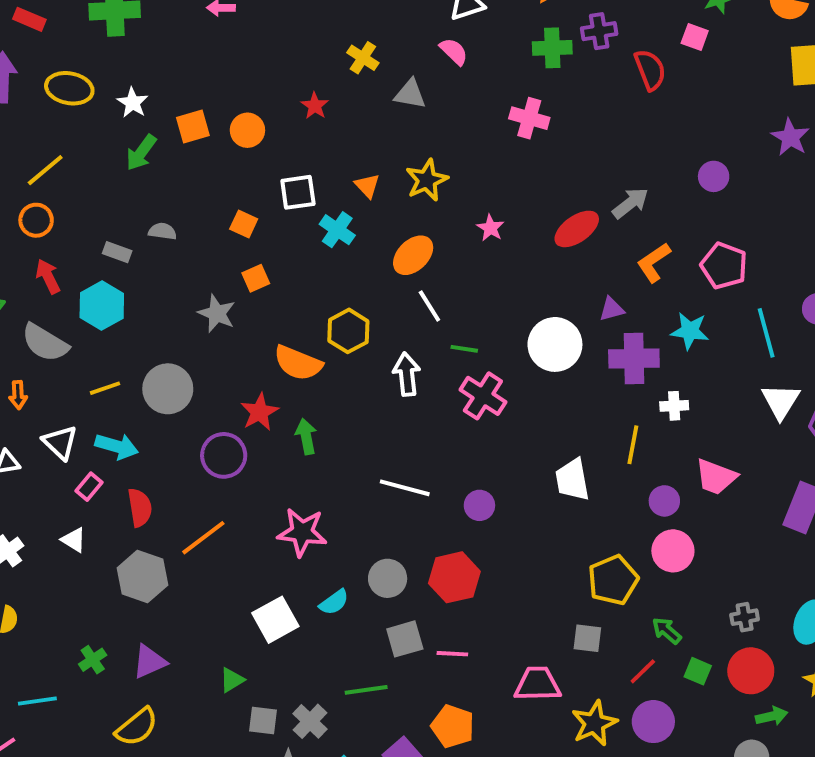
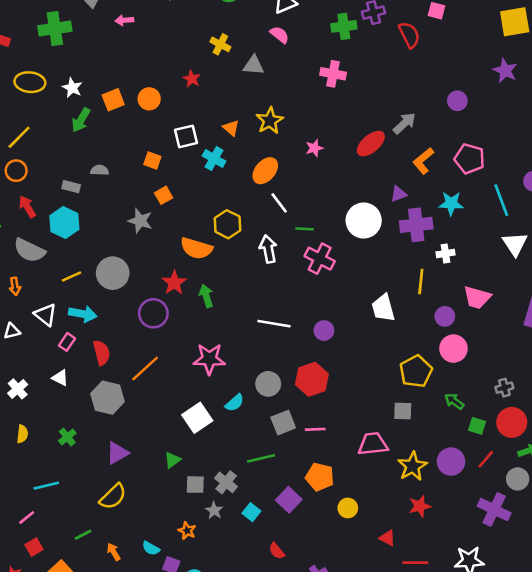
pink star: (490, 228) -> (314, 148), turned 30
green cross: (93, 660) -> (67, 437), moved
red line: (643, 671) -> (486, 459), moved

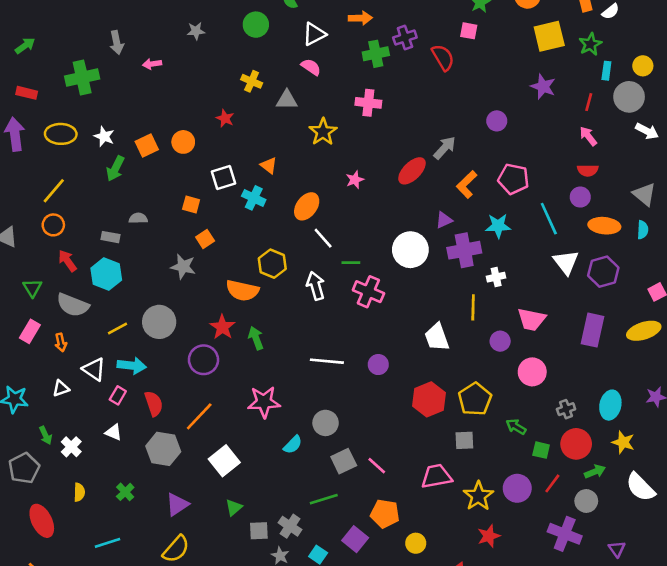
yellow star: (270, 121) -> (323, 132), moved
pink circle: (453, 349) -> (532, 372), moved
red hexagon: (312, 379) -> (429, 399), moved
white square: (197, 418) -> (224, 461), moved
pink line: (315, 429) -> (377, 466), turned 48

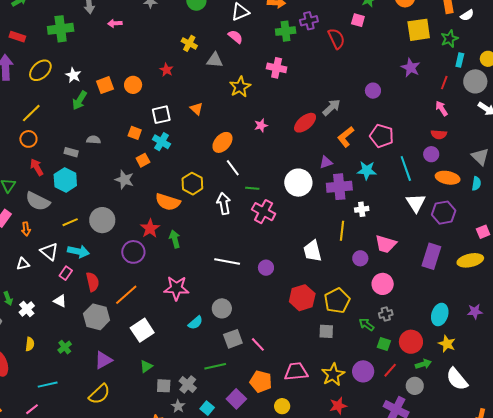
yellow ellipse: (61, 134) -> (40, 70), turned -50
cyan cross: (254, 198) -> (161, 142), moved
gray cross: (566, 409) -> (386, 314), moved
pink trapezoid: (436, 476) -> (296, 372), moved

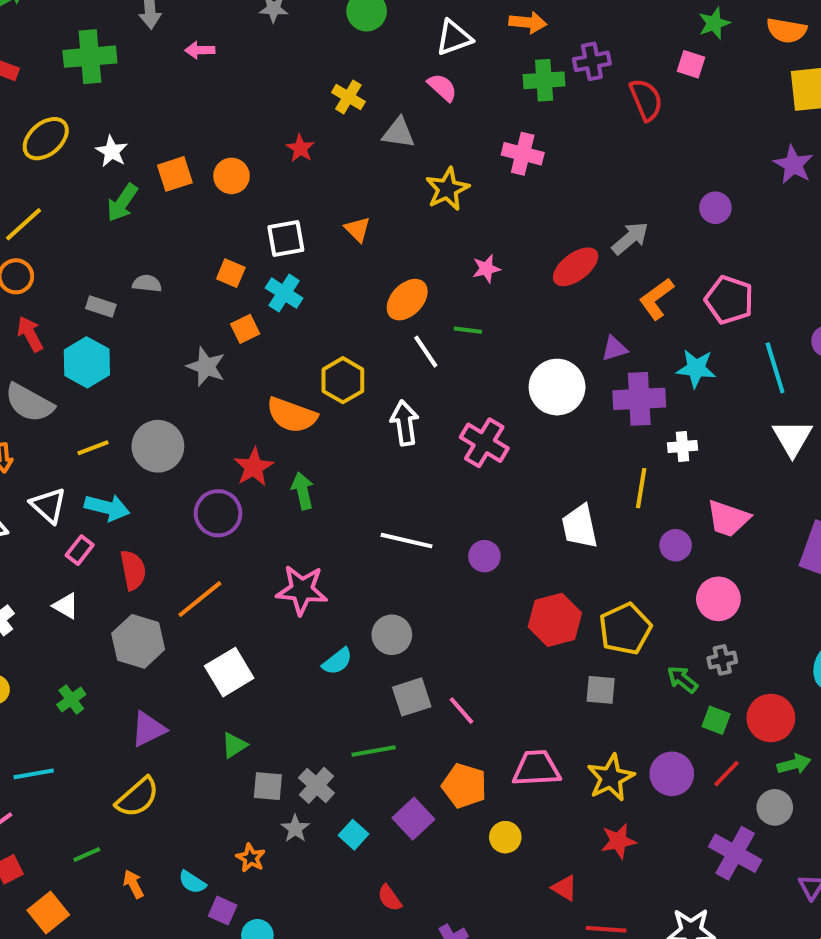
green line: (252, 188) -> (468, 330), moved

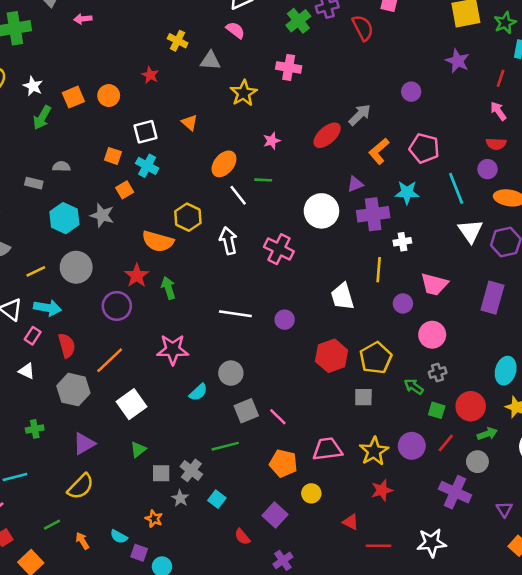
green cross: (544, 80) -> (298, 21), turned -30
cyan hexagon: (87, 362) -> (64, 218), moved
green cross: (71, 699) -> (35, 429), turned 30
purple square: (413, 819) -> (275, 515), moved

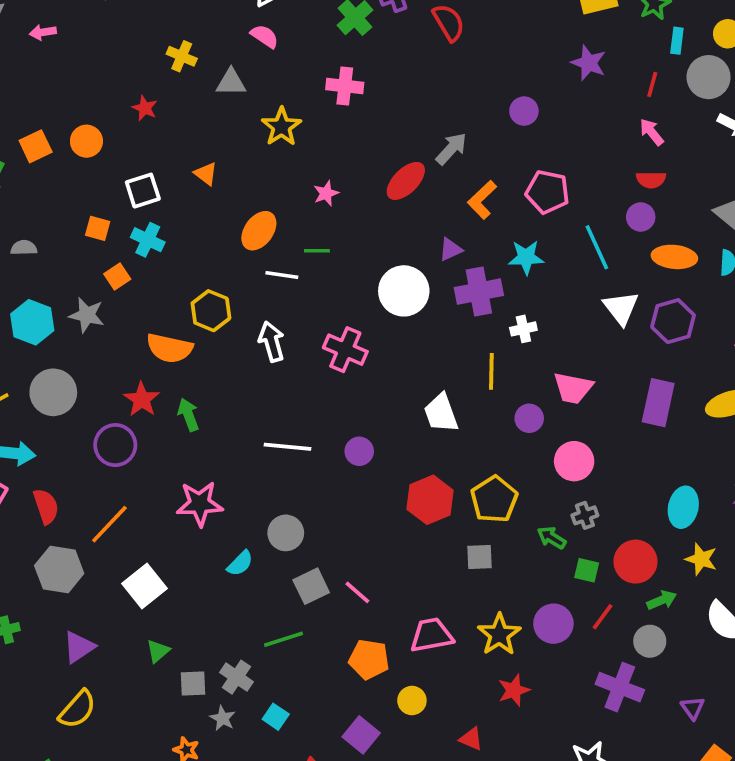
white line: (238, 195) -> (282, 275), turned -40

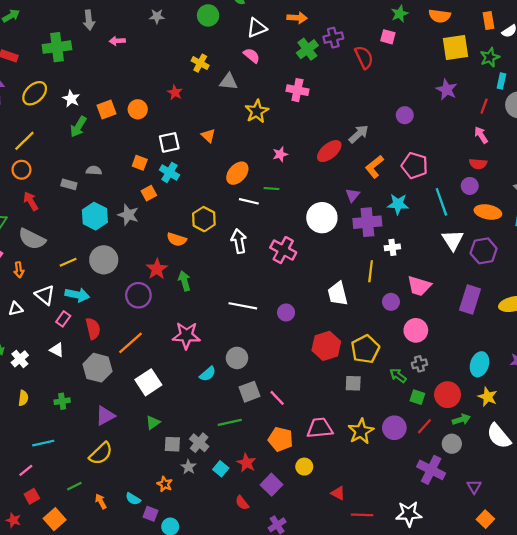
purple triangle: (451, 249) -> (353, 195), turned -32
orange semicircle: (169, 348) -> (177, 239), size x0.7
red star: (514, 690) -> (246, 463), moved, turned -30

